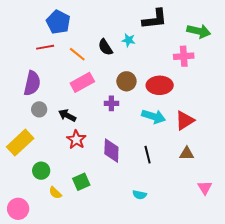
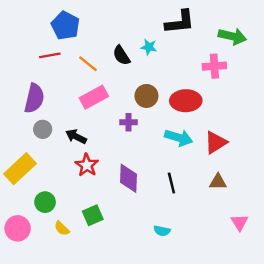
pink circle: (18, 209) -> (18, 228), moved

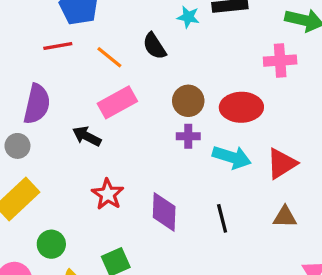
cyan star: (149, 47) -> (188, 17), moved
purple cross: (129, 122) -> (188, 136), moved
gray circle: (43, 129) -> (17, 146), moved
black arrow: (76, 136) -> (87, 136), moved

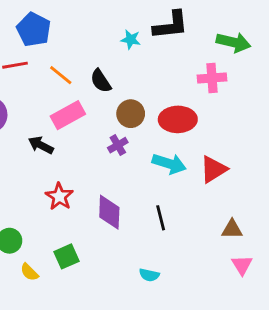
black semicircle: (154, 46) -> (101, 81), moved
purple cross: (188, 136) -> (118, 145), moved, turned -30
brown triangle: (285, 217) -> (232, 229), moved

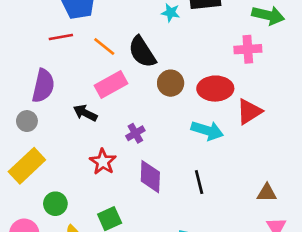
black semicircle: (101, 81) -> (142, 52), size x1.4
purple cross: (118, 145) -> (135, 133), moved
red triangle: (213, 169) -> (249, 112), moved

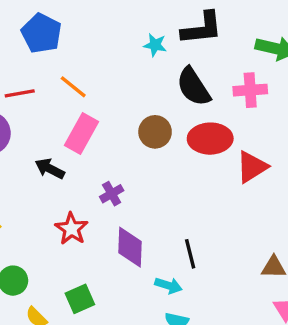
red line: (61, 37) -> (20, 93), moved
black semicircle: (142, 52) -> (193, 87), moved
pink rectangle: (111, 84) -> (82, 134), turned -32
cyan arrow: (207, 131) -> (168, 286), moved, size x0.7

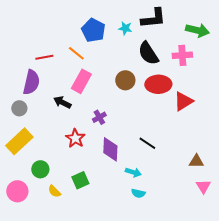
blue pentagon: (41, 33) -> (93, 30), moved
black line: (190, 254) -> (147, 143), moved, turned -42

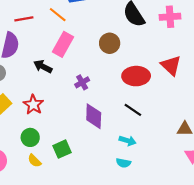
red ellipse: (158, 84) -> (136, 76), moved
red triangle: (183, 101) -> (171, 65), turned -45
red star: (75, 138) -> (33, 105), moved
green circle: (40, 169) -> (30, 137), moved
cyan arrow: (133, 172) -> (128, 141), moved

